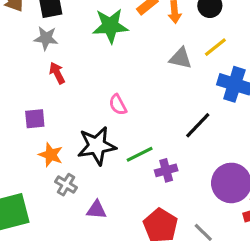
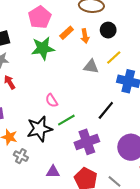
green line: (140, 154) -> (66, 120), moved
purple cross: (166, 170) -> (87, 142), size x1.6
purple triangle: (96, 210) -> (53, 172), moved

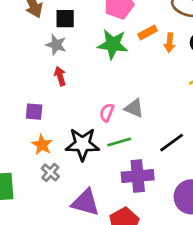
gray triangle: (91, 67) -> (134, 108), moved
pink semicircle: (52, 101) -> (107, 113), turned 40
purple triangle: (53, 172) -> (85, 202), size x1.6

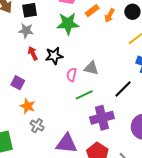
orange arrow: (170, 43) -> (110, 15), turned 32
purple square: (34, 112) -> (18, 83), turned 32
black star: (82, 144) -> (54, 56), moved, size x0.7

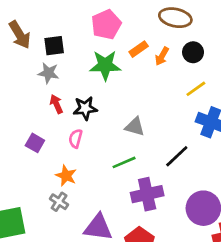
pink semicircle: (72, 75) -> (76, 139), moved
orange star: (28, 106) -> (66, 176), moved

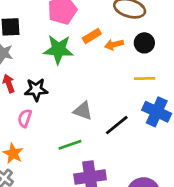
orange arrow: (162, 56) -> (114, 45), turned 42
yellow line: (196, 89) -> (145, 79), turned 30
black line: (177, 156) -> (117, 125), moved

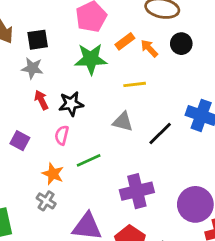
orange arrow: (114, 45) -> (149, 48), turned 66
yellow line: (145, 79) -> (135, 84), moved
green line: (70, 145) -> (89, 160), moved

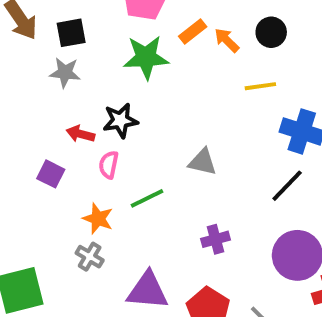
yellow line: (135, 84) -> (260, 86), moved
red arrow: (41, 100) -> (80, 134), moved, turned -48
gray triangle: (123, 122) -> (203, 162), moved
black line: (160, 133) -> (287, 186), moved
purple cross: (137, 191) -> (215, 239), size x0.6

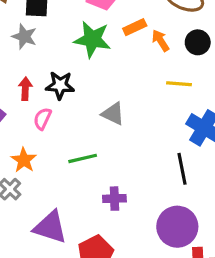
red arrow: (80, 134) -> (25, 89), turned 65
gray triangle: (203, 162) -> (113, 114), moved
black line: (287, 186) -> (182, 169), turned -68
green line: (147, 198) -> (83, 158), moved

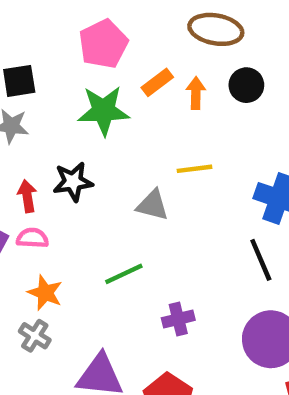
orange arrow: (161, 41) -> (196, 93), turned 45
yellow line: (179, 84) -> (194, 169), moved
pink semicircle: (42, 119) -> (32, 238), moved, turned 80

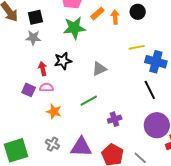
yellow line: (194, 169) -> (137, 47), moved
gray triangle: (152, 205) -> (99, 69), turned -35
gray cross: (35, 336) -> (52, 144), moved

